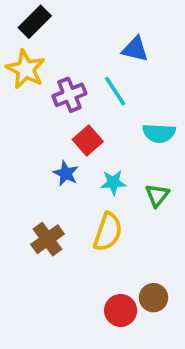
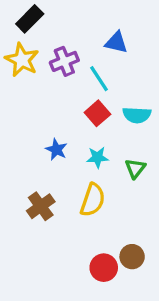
purple cross: (69, 95) -> (64, 61), moved
red square: (88, 141) -> (97, 113), moved

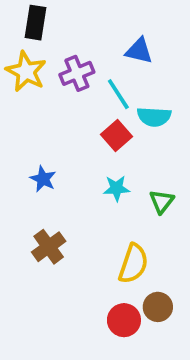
black rectangle: (30, 19) -> (35, 23), turned -36
cyan semicircle: (137, 115) -> (154, 117), moved
blue star: (56, 150) -> (43, 179), moved
yellow semicircle: (93, 200) -> (133, 264), moved

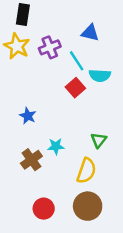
cyan star: (116, 188) -> (56, 146), moved
green triangle: (162, 201) -> (99, 140), moved
brown circle: (158, 307) -> (88, 206), moved, size x1.5
red circle: (124, 320) -> (44, 209), moved

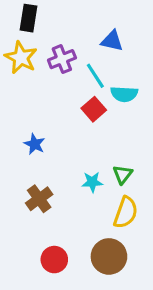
cyan star: (56, 146) -> (92, 182), moved
yellow semicircle: (86, 171) -> (126, 212), moved

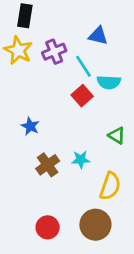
green triangle: (123, 174) -> (117, 136), moved, turned -36
brown cross: (39, 199) -> (48, 165), moved

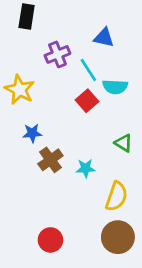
yellow star: (18, 50) -> (20, 90), moved
blue star: (30, 126) -> (32, 133), turned -30
brown cross: (48, 165) -> (50, 160), moved
brown circle: (95, 225) -> (118, 237), moved

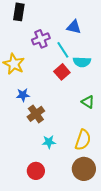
cyan star: (86, 168) -> (49, 142), moved

